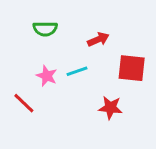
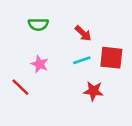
red arrow: (98, 39) -> (83, 33), turned 66
cyan line: (77, 71) -> (82, 60), moved

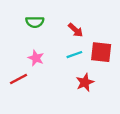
red line: (20, 87) -> (19, 79), turned -72
red star: (93, 91) -> (85, 82), turned -30

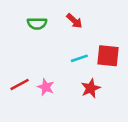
red arrow: (76, 30) -> (74, 21), moved
pink star: (36, 58) -> (46, 87), moved

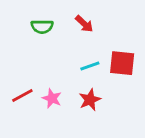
red star: (91, 88) -> (90, 100), moved

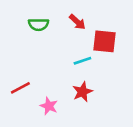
red square: (122, 63) -> (104, 41), moved
pink star: (52, 98) -> (49, 106), moved

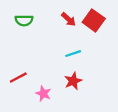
green semicircle: (39, 25) -> (24, 20), moved
red square: (104, 41) -> (94, 20), moved, turned 30

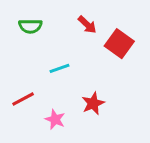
red square: (94, 20) -> (119, 44), moved
cyan line: (73, 54) -> (59, 68), moved

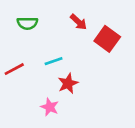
red line: (23, 99) -> (14, 69), moved
red star: (93, 103) -> (68, 83), moved

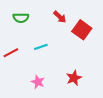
red star: (68, 83) -> (74, 78), moved

